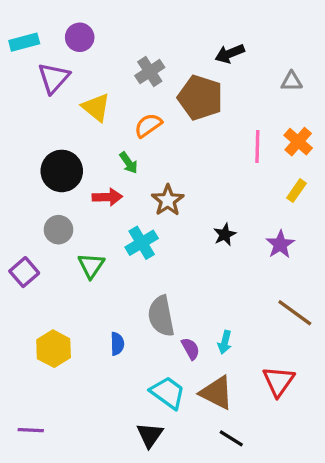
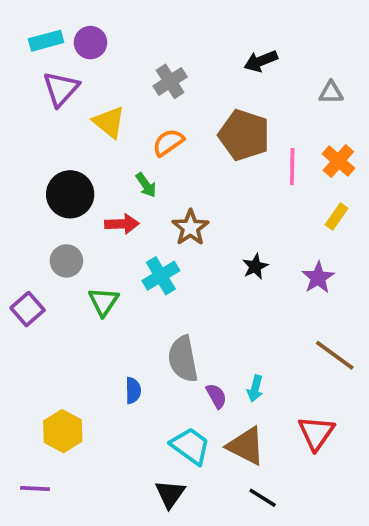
cyan rectangle: (24, 42) -> (46, 41), moved
brown pentagon: (200, 98) -> (244, 135), moved
yellow hexagon: (54, 349) -> (63, 431), moved

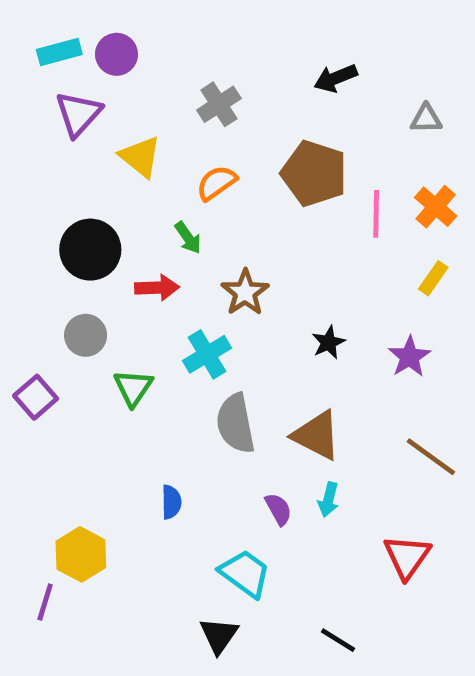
gray semicircle: (183, 359) -> (236, 423), moved
brown triangle: (246, 446) -> (317, 435), moved
purple line: (35, 489) -> (45, 602), moved, turned -76

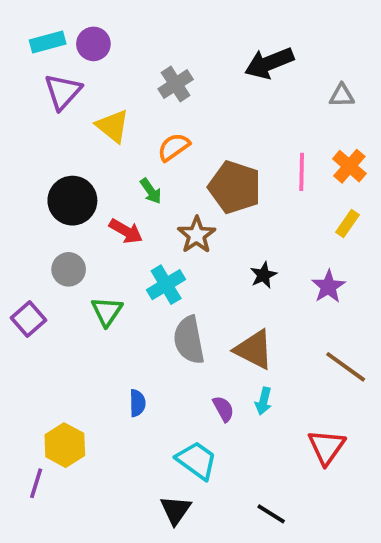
black arrow: (336, 78) -> (269, 63), size x1.4
brown pentagon: (314, 173) -> (235, 187), moved
red arrow: (157, 288) -> (126, 231), turned 32

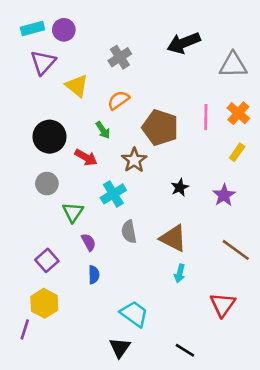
gray triangle: (342, 95) -> (233, 65), size x1.6
purple square: (28, 319) -> (47, 260), moved
gray semicircle: (189, 340) -> (129, 232), size x0.7
purple semicircle: (223, 409) -> (89, 242), moved

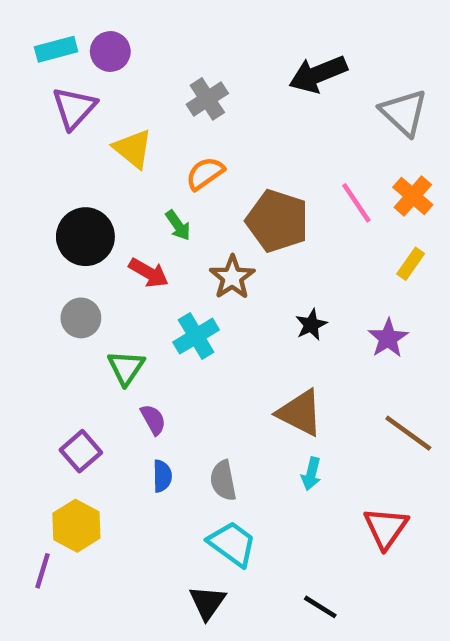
gray triangle: (233, 65) -> (404, 112), turned 44
pink line: (206, 117) -> (356, 203), turned -35
gray semicircle: (129, 232) -> (223, 481), moved

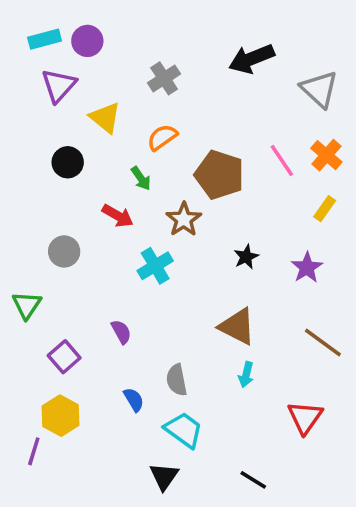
black circle: (85, 237) -> (68, 162), moved, size x0.7
green triangle: (126, 368) -> (27, 305), moved
blue semicircle: (162, 476) -> (134, 400), moved, turned -30

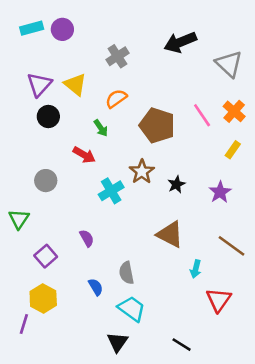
purple triangle: (59, 86) -> (39, 84), moved
brown star: (184, 219) -> (142, 172), moved
cyan arrow: (246, 375) -> (196, 269), moved

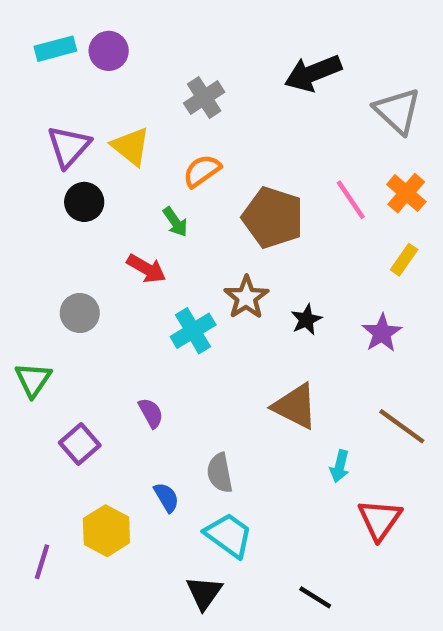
yellow hexagon: (43, 298) -> (106, 531), moved

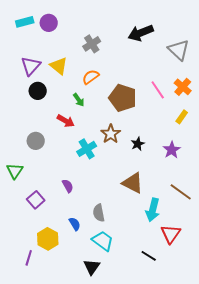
cyan arrow: (340, 466) -> (153, 210), size x1.6
purple line: (42, 562) -> (29, 258), moved
black line: (315, 597) -> (149, 256), moved

